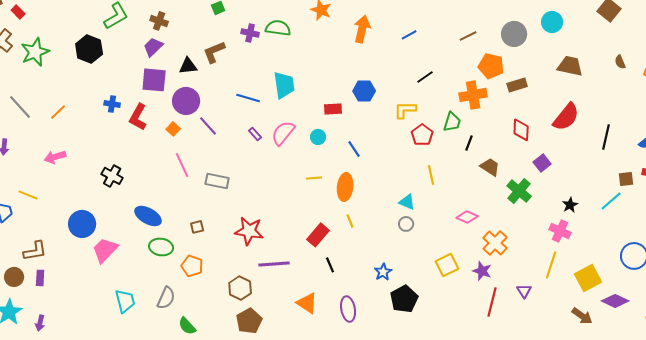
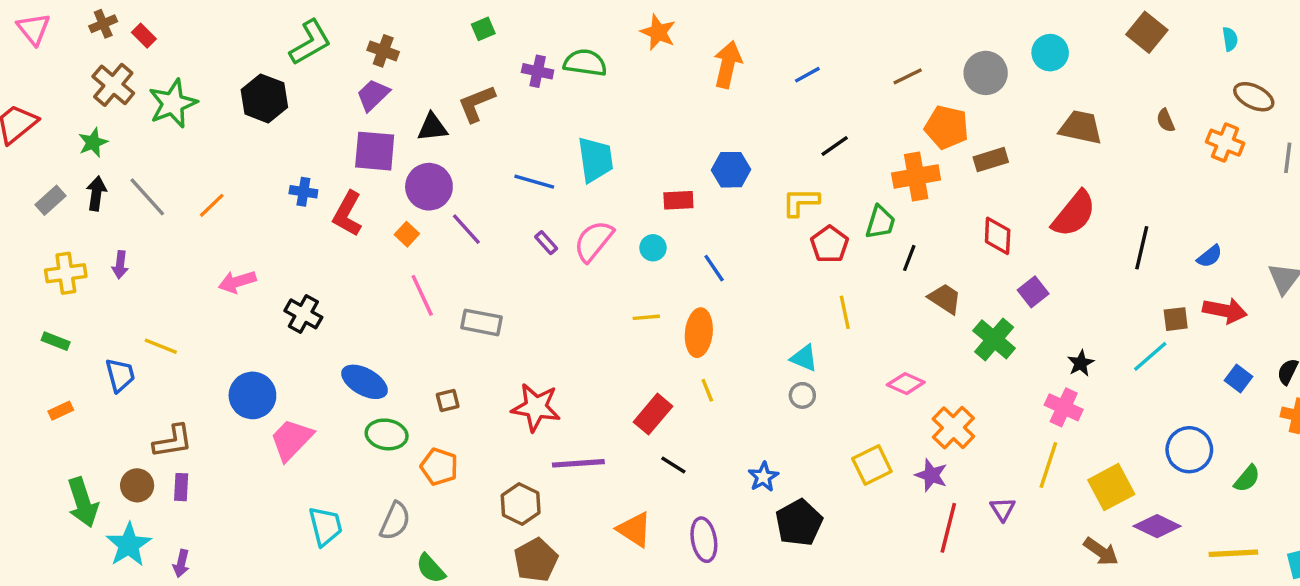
pink arrow: (55, 157) -> (237, 282), moved
black line: (330, 265) -> (673, 465), turned -35

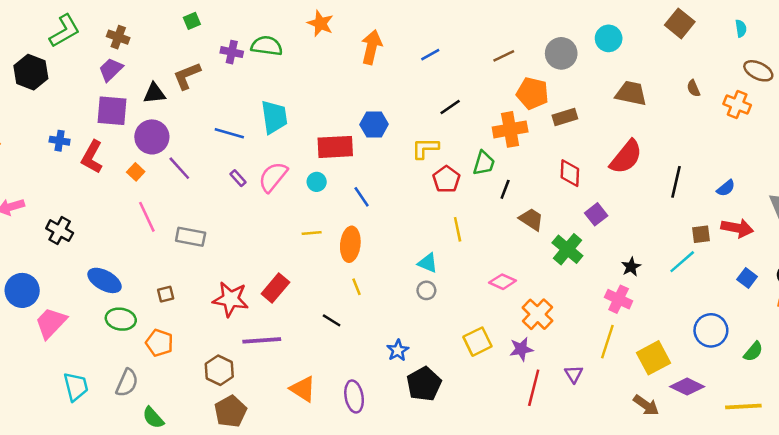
red rectangle: (678, 200) -> (335, 147), size x1.6
red rectangle: (653, 414) -> (275, 288), moved
black line: (673, 465) -> (332, 320), moved
purple star: (931, 475) -> (521, 349), turned -30

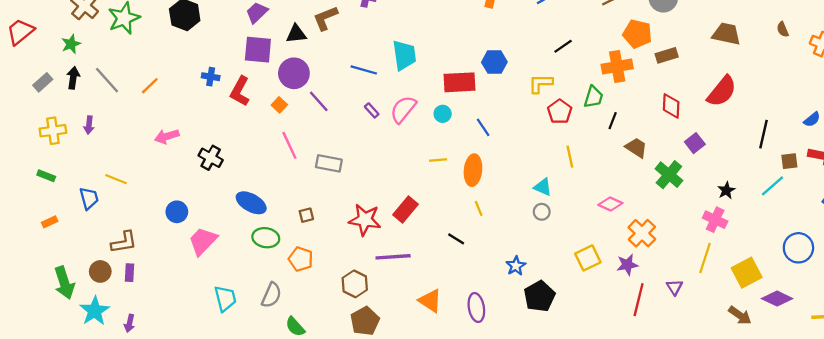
black line: (676, 182) -> (764, 134), moved
blue circle: (22, 290) -> (177, 212), size x0.7

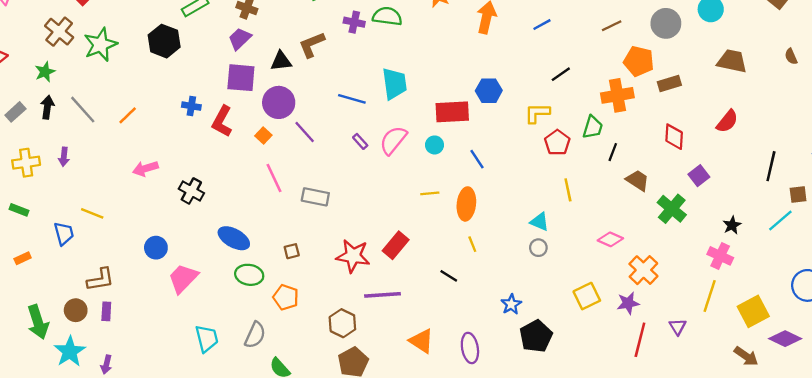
red semicircle: (722, 91) -> (727, 121), size x0.7

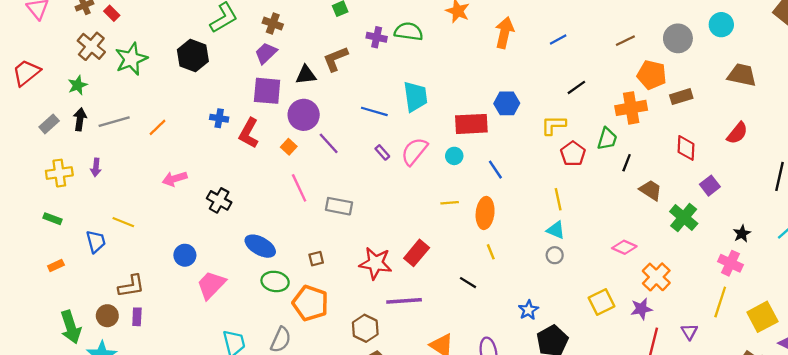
gray line: (83, 110) -> (114, 122), turned -64
yellow line: (568, 190) -> (558, 199), moved
orange pentagon: (286, 297) -> (310, 303), size x1.4

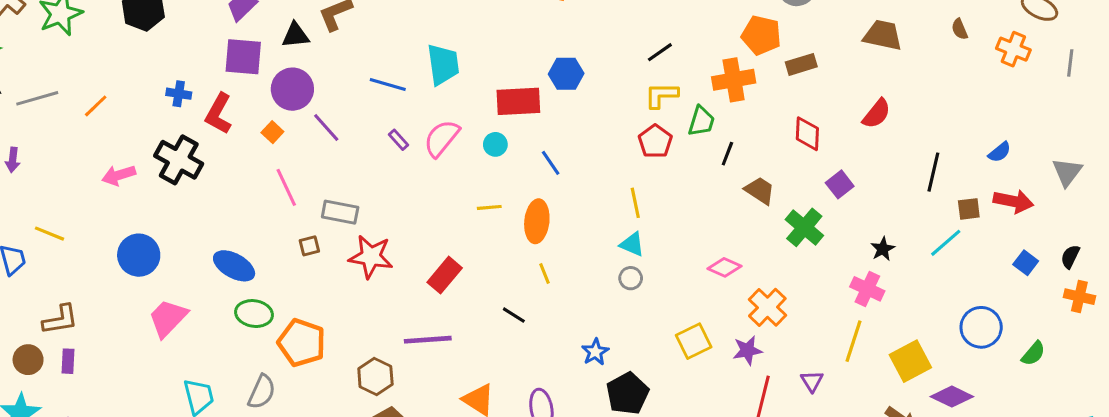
yellow L-shape: (554, 125) -> (661, 95), moved
black cross: (219, 200) -> (179, 160), moved, size x1.4
blue circle: (185, 255) -> (139, 255), moved, size x1.4
brown square: (316, 259) -> (309, 246), moved
red star: (375, 263) -> (371, 257), moved

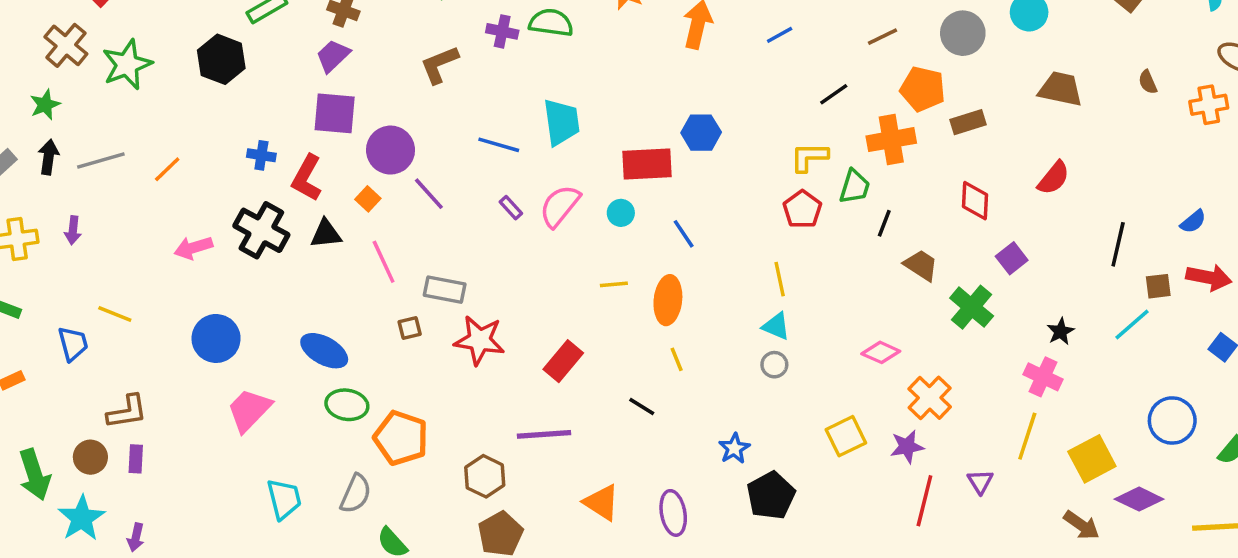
black triangle: (296, 35) -> (326, 234), moved
orange cross: (1013, 49) -> (1209, 105), turned -32
black line: (660, 52) -> (834, 94), moved

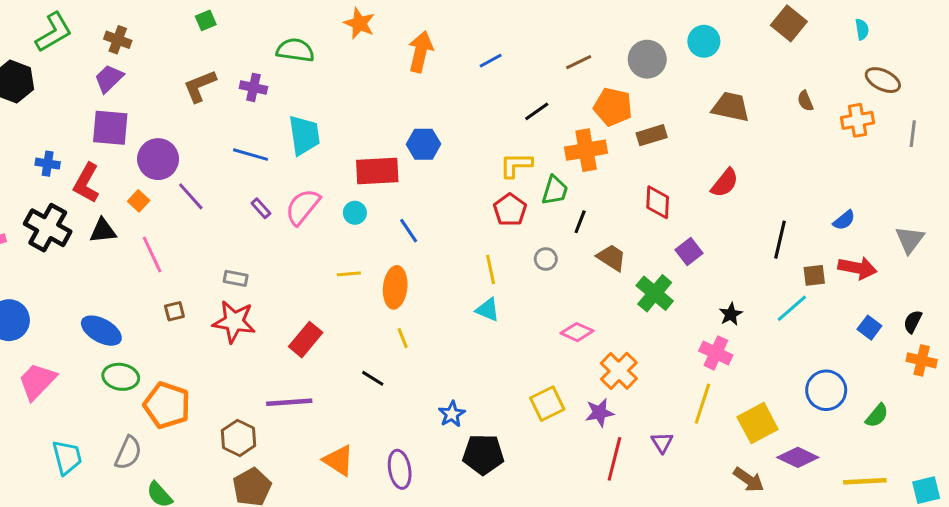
purple cross: (502, 31) -> (253, 87), moved
gray rectangle: (445, 290) -> (236, 278), moved, size x0.7
gray circle: (774, 365) -> (546, 259), moved
black pentagon: (771, 496) -> (483, 454), turned 30

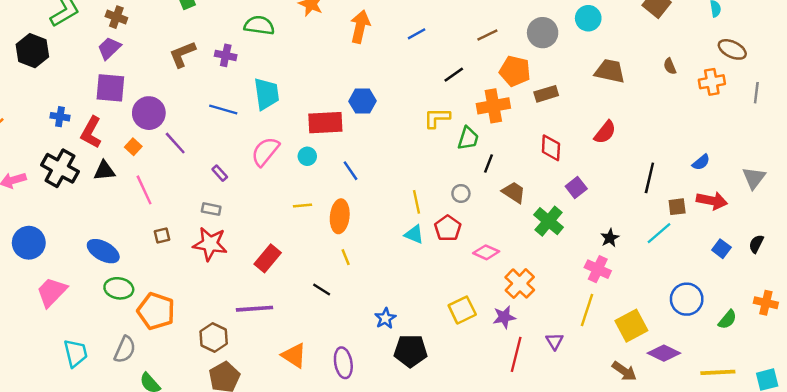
purple rectangle: (261, 208) -> (220, 173), moved
red pentagon: (510, 210) -> (448, 228), moved
orange cross: (922, 360) -> (766, 303), moved

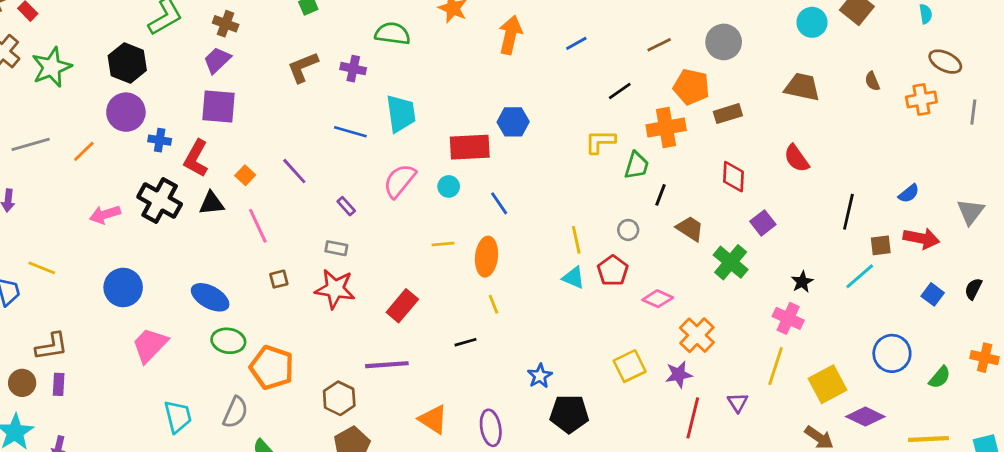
cyan circle: (588, 18) -> (812, 22), moved
purple circle: (149, 113) -> (126, 112), moved
red semicircle: (605, 132) -> (797, 158), turned 105
black line: (322, 290) -> (465, 342), turned -48

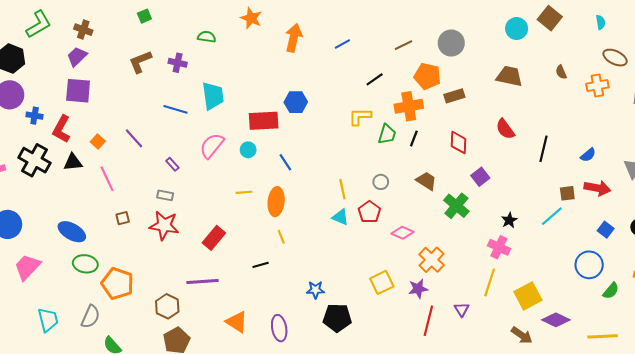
green semicircle: (392, 34) -> (207, 37), size x0.7
black line: (660, 195) -> (414, 138), moved
black line: (848, 212) -> (543, 149), moved
blue circle: (892, 353) -> (589, 265), moved
blue star: (540, 376) -> (315, 290), turned 30

